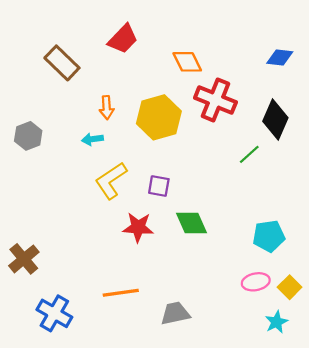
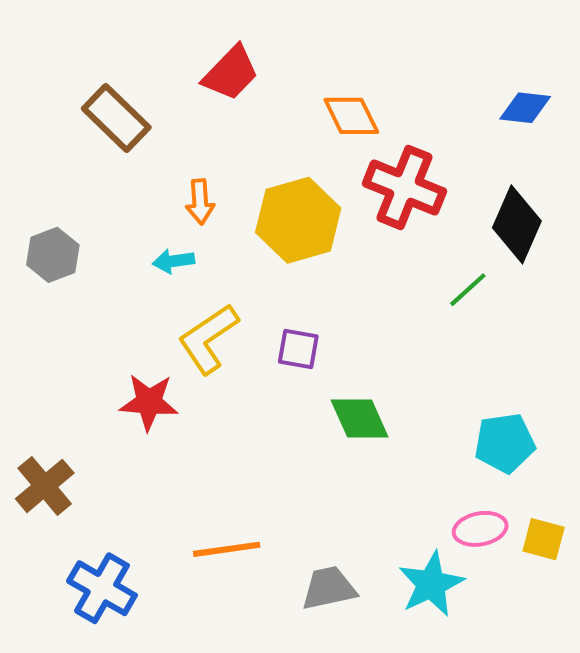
red star: (138, 227) -> (149, 402), moved
yellow square: (290, 287) -> (544, 539), turned -30
cyan star: (276, 322) -> (431, 584), moved, size x1.5

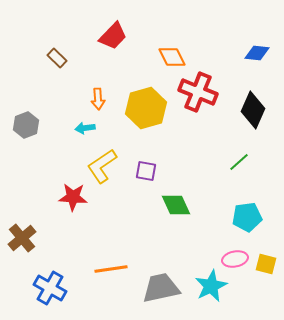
brown rectangle: (116, 118) -> (57, 58), size x0.6
green line: (468, 290) -> (239, 162), moved
gray trapezoid: (329, 588) -> (161, 288), size x1.4

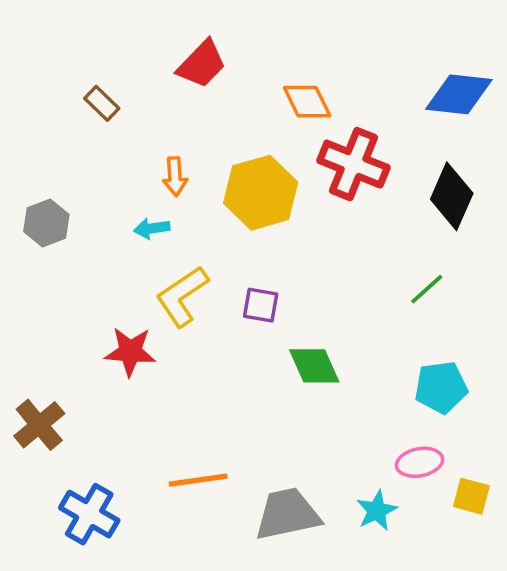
blue diamond: (257, 53) -> (459, 94), size x1.5
yellow square: (266, 264) -> (471, 496), moved
cyan star: (211, 286) -> (377, 510), size x0.7

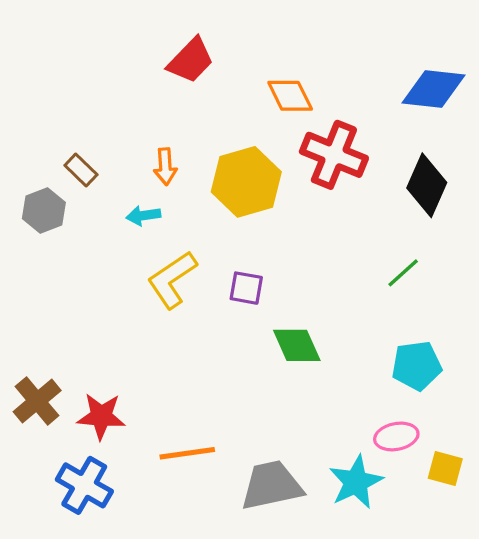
brown rectangle: (102, 103) -> (81, 170), moved
red star: (130, 352) -> (101, 416), moved
cyan star: (377, 510) -> (356, 482), size x1.4

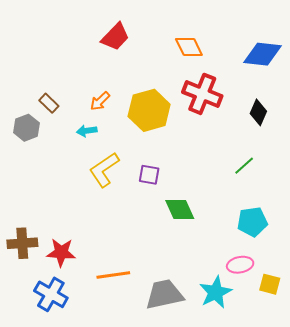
orange diamond: (290, 96) -> (189, 47), moved
orange arrow: (165, 167) -> (100, 101), turned 50
black diamond: (427, 185) -> (258, 112), size x0.7
brown cross: (37, 401) -> (22, 243), turned 36

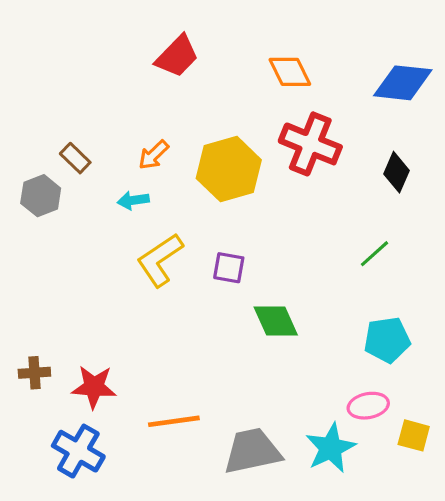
brown cross: (22, 243) -> (34, 373), size x0.7

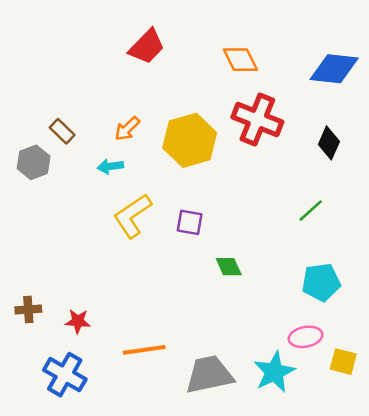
green diamond: (276, 321) -> (229, 267), size x0.7
red star: (94, 387) -> (78, 321), size x0.7

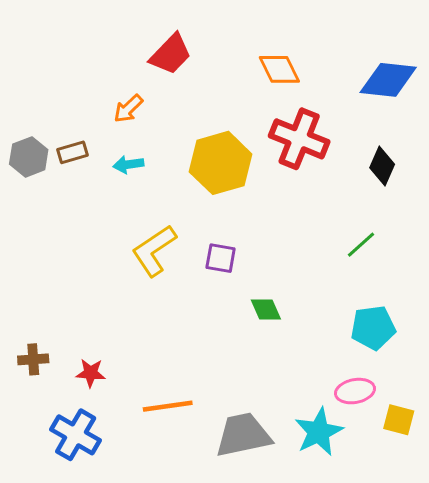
orange arrow: (127, 129) -> (128, 109), moved
brown rectangle: (62, 131) -> (73, 152), turned -60
gray hexagon: (34, 162) -> (29, 157), moved
cyan arrow: (110, 166) -> (128, 164), moved

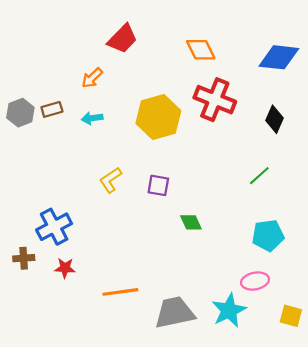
yellow L-shape: (154, 251) -> (111, 180), size x0.7
yellow square: (399, 420) -> (291, 316), moved
blue cross: (76, 435) -> (54, 227), moved, turned 32

